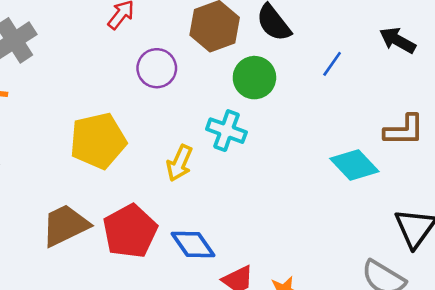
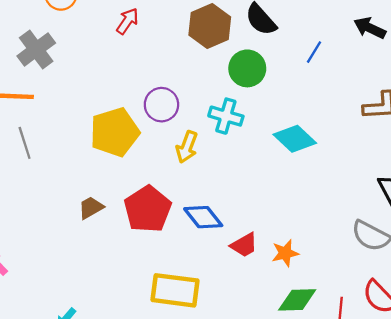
purple circle: (157, 68) -> (161, 105), moved
cyan diamond: (354, 165) -> (295, 139), moved
brown trapezoid: (65, 225) -> (91, 208), size x0.6

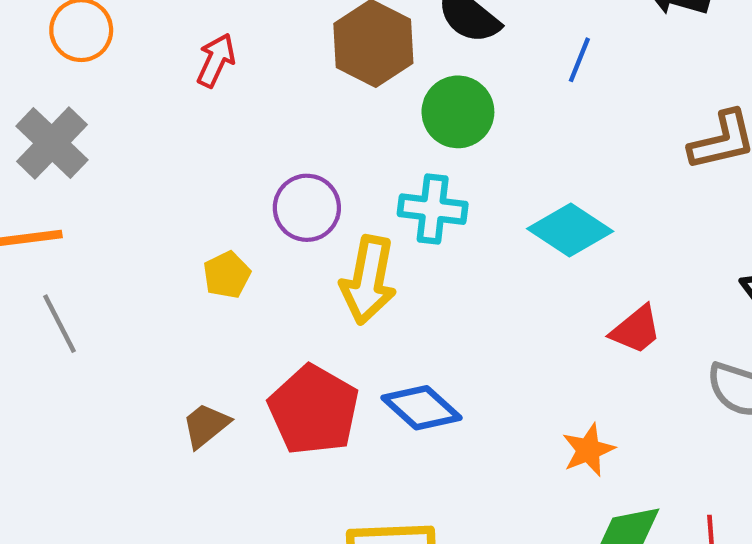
yellow pentagon: (115, 132) -> (227, 275), size x0.5
yellow arrow: (187, 147) -> (368, 280), size x1.4
red trapezoid: (244, 245) -> (636, 330), moved

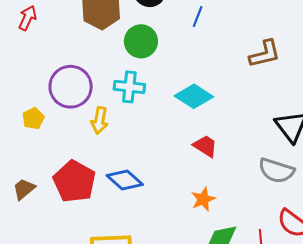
purple circle: (307, 208) -> (71, 87), size x1.4
yellow arrow: (368, 280) -> (100, 120), size x0.7
red trapezoid: (636, 330) -> (205, 146), moved, turned -108

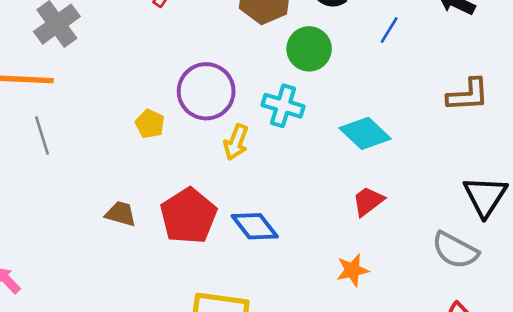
yellow pentagon: (33, 118) -> (150, 124), turned -30
red trapezoid: (205, 146) -> (368, 201), turned -80
brown trapezoid: (24, 189) -> (121, 214), turned 45

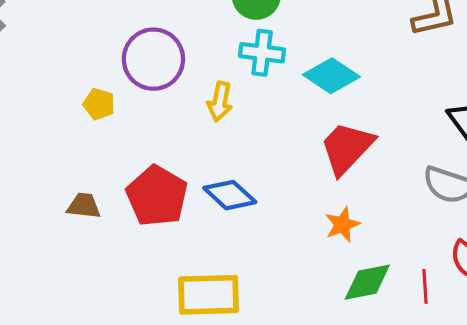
cyan cross: (283, 106) -> (262, 53), moved
yellow arrow: (236, 142) -> (220, 102), moved
red trapezoid: (368, 201) -> (347, 148), size x1.6

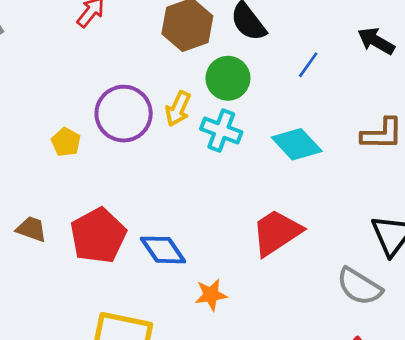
cyan diamond: (331, 76) -> (297, 144), moved
yellow arrow: (220, 102) -> (178, 109), moved
orange star: (342, 225) -> (211, 295), moved

